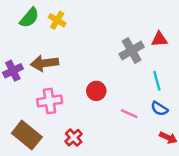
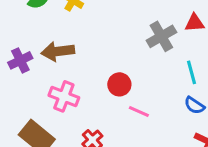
pink cross: (50, 101) -> (64, 96), turned 30
pink line: (129, 114) -> (139, 111), moved

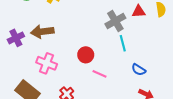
cyan line: (191, 72) -> (123, 43), moved

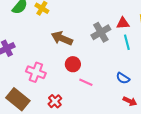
brown arrow: (42, 32) -> (62, 38), moved, turned 30
cyan line: (123, 43) -> (127, 42), moved

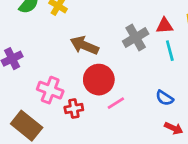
red circle: (73, 64) -> (99, 80), size x1.5
pink line: (86, 82) -> (116, 103), turned -56
red cross: (55, 101) -> (74, 108), moved, turned 32

